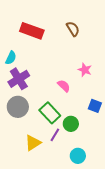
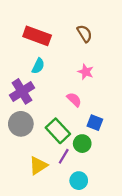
cyan semicircle: (11, 58) -> (38, 66), moved
pink star: (85, 70) -> (86, 72), moved
blue square: (95, 106) -> (95, 123), moved
cyan circle: (78, 156) -> (79, 181), moved

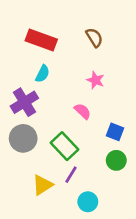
blue square: (95, 123) -> (115, 132), moved
green circle: (82, 144) -> (116, 160), moved

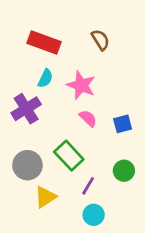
pink star: (96, 80) -> (81, 85), moved, size x1.5
blue square: (115, 132) -> (123, 124), moved, turned -36
gray circle: (23, 138) -> (27, 165), moved
purple line: (71, 175) -> (88, 186), moved

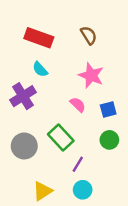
cyan semicircle: (45, 78) -> (40, 69), turned 112
pink star: (81, 85) -> (91, 75), moved
green circle: (124, 171) -> (109, 140), moved
yellow triangle: (45, 197) -> (42, 191), moved

